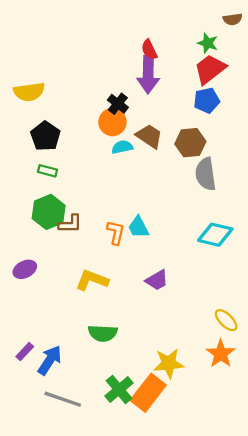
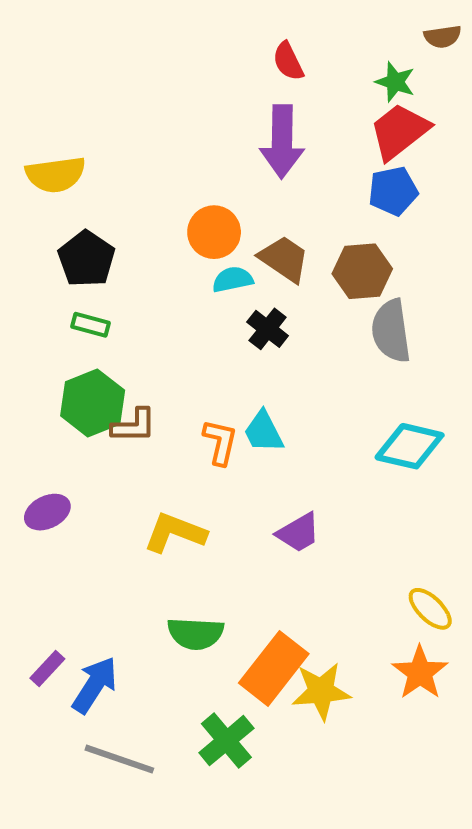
red semicircle: (149, 50) -> (288, 61), moved
black cross: (118, 104) -> (268, 329), moved
orange rectangle: (148, 393) -> (274, 668), moved

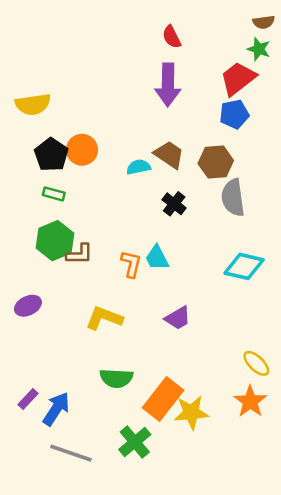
green star: (395, 82) -> (259, 49), moved
orange circle: (214, 232) -> (82, 150), moved
black cross: (268, 329) -> (174, 204), moved

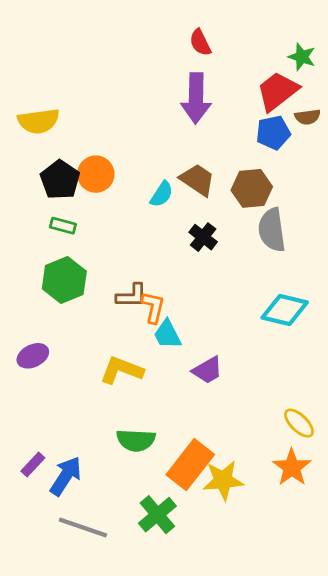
brown semicircle: (264, 22) -> (308, 117), moved
cyan semicircle: (138, 167) -> (162, 194), turned 135
brown L-shape: (80, 254) -> (132, 296), moved
cyan trapezoid: (157, 258) -> (167, 334), moved

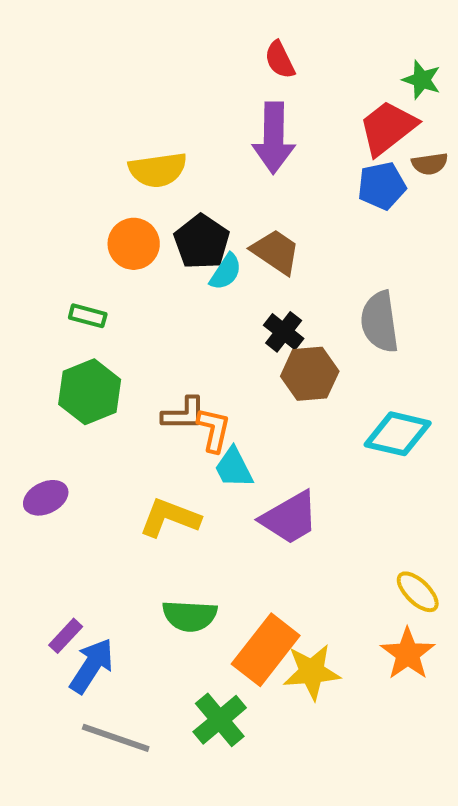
yellow semicircle: (39, 121) -> (158, 170), moved
black pentagon: (60, 180) -> (202, 242), moved
brown hexagon: (252, 188) -> (310, 374), moved
purple trapezoid: (207, 370) -> (290, 518), size x1.4
purple rectangle: (33, 465) -> (66, 636), moved

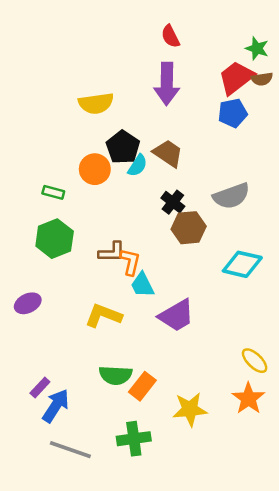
brown semicircle: (430, 164) -> (262, 79), moved
orange circle: (134, 244) -> (95, 169), moved
gray semicircle: (380, 322) -> (231, 196), turned -102
orange rectangle: (266, 650) -> (142, 386), moved, size x0.7
green cross: (220, 720) -> (134, 439), turned 32

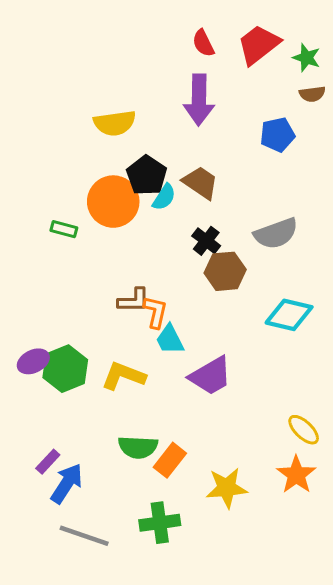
red trapezoid: (236, 78) -> (259, 45), moved
orange circle: (95, 169) -> (113, 202), size x1.4
green hexagon: (55, 239) -> (65, 369), moved

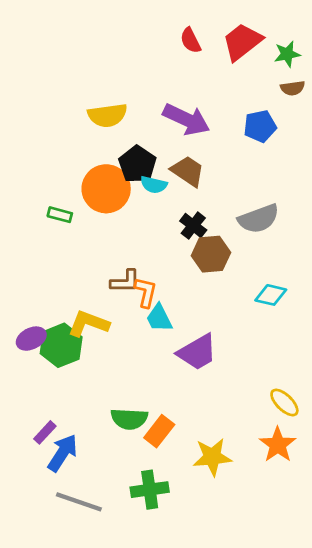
green star: (307, 58) -> (287, 54), turned -30
purple arrow: (199, 100) -> (186, 119), moved, turned -66
cyan semicircle: (164, 197) -> (154, 185), turned 70
cyan diamond: (289, 315) -> (271, 295), size x0.7
yellow L-shape: (123, 376) -> (88, 324), moved

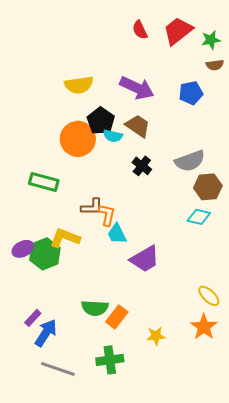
green rectangle: (60, 215) -> (44, 182), moved, size x1.6
brown hexagon: (211, 254) -> (208, 187), moved
yellow star: (212, 457) -> (156, 336), size x0.7

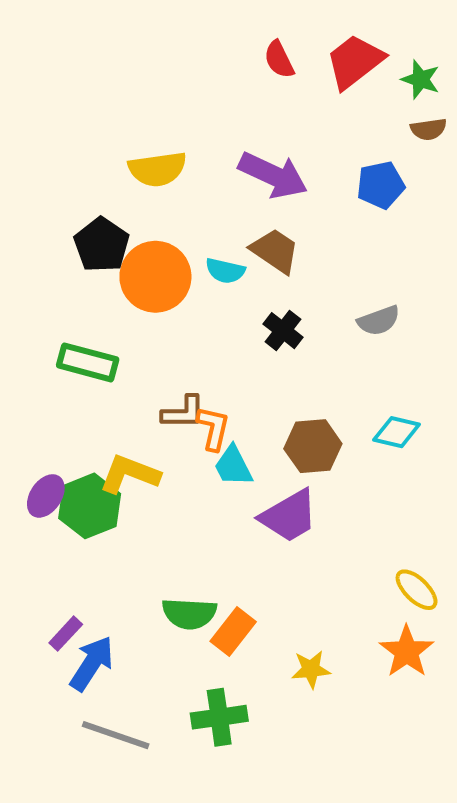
green star: (211, 40) -> (421, 79), turned 30
black pentagon: (101, 121) -> (102, 245), moved
gray semicircle: (190, 161) -> (379, 321), size x0.7
brown hexagon: (208, 187) -> (313, 446), moved
purple ellipse: (23, 249) -> (46, 496), turned -30

